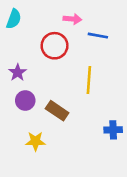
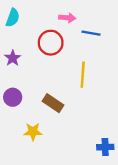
purple star: (18, 72) -> (13, 58), moved
purple circle: (25, 100) -> (13, 97), moved
blue cross: (113, 130) -> (105, 147), moved

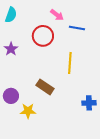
pink arrow: (67, 18) -> (57, 15), turned 32
purple circle: (13, 97) -> (11, 96), moved
blue cross: (105, 147) -> (89, 103), moved

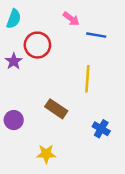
red circle: (43, 36) -> (37, 45), moved
blue cross: (89, 103) -> (101, 129), moved, turned 32
yellow star: (28, 111) -> (46, 154), moved

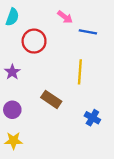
purple star: (14, 61) -> (12, 72), moved
yellow star: (46, 154) -> (13, 141), moved

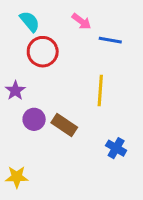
cyan semicircle: (12, 17) -> (30, 21), moved, turned -60
purple circle: (12, 110) -> (34, 119), moved

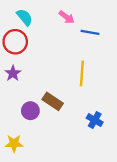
red circle: (43, 52) -> (15, 42), moved
purple circle: (34, 119) -> (30, 111), moved

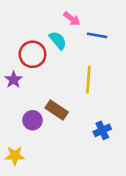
cyan semicircle: (25, 17) -> (58, 40), moved
red circle: (15, 42) -> (33, 54), moved
blue cross: (95, 120) -> (102, 130), turned 35

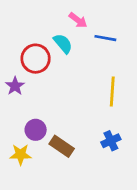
yellow line: (88, 80) -> (112, 91), moved
brown rectangle: (57, 110) -> (62, 146), moved
yellow star: (15, 156) -> (20, 154), moved

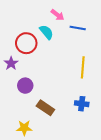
purple circle: (36, 130) -> (25, 86), moved
blue cross: (111, 141) -> (82, 104), turned 32
yellow star: (20, 154) -> (24, 128), moved

